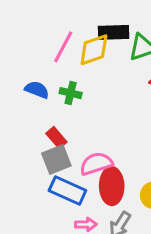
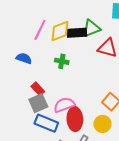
black rectangle: (114, 32) -> (77, 33), moved
green cross: (71, 93) -> (62, 61), moved

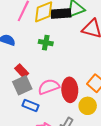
red ellipse: (75, 119) -> (70, 90), moved
blue rectangle: (46, 123) -> (31, 105), size x0.7

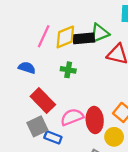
red rectangle: (22, 71) -> (43, 101), size x1.6
gray square: (22, 85) -> (37, 126), moved

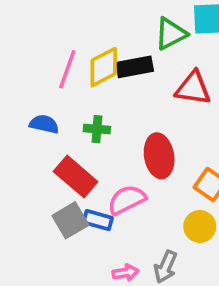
green triangle: (99, 33) -> (171, 34), moved
green cross: (68, 70) -> (97, 129), moved
red ellipse: (95, 120) -> (159, 156), moved
blue rectangle: (53, 137) -> (98, 220), moved

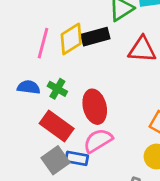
green cross: (97, 129) -> (57, 89), moved, turned 30
red ellipse: (159, 156) -> (95, 107), moved

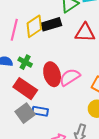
pink semicircle: (98, 141) -> (70, 77), moved

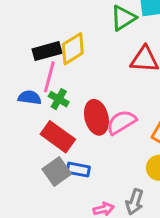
black rectangle: (51, 24) -> (47, 51), moved
pink line: (14, 30) -> (49, 77), moved

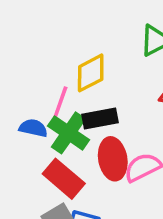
black rectangle: (47, 51) -> (100, 119), moved
green cross: (59, 99) -> (69, 133), size x1.6

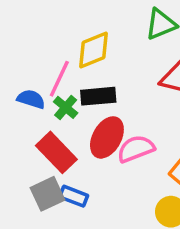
green cross: (69, 133) -> (66, 107), size x0.6
red ellipse: (113, 159) -> (107, 137), turned 33

